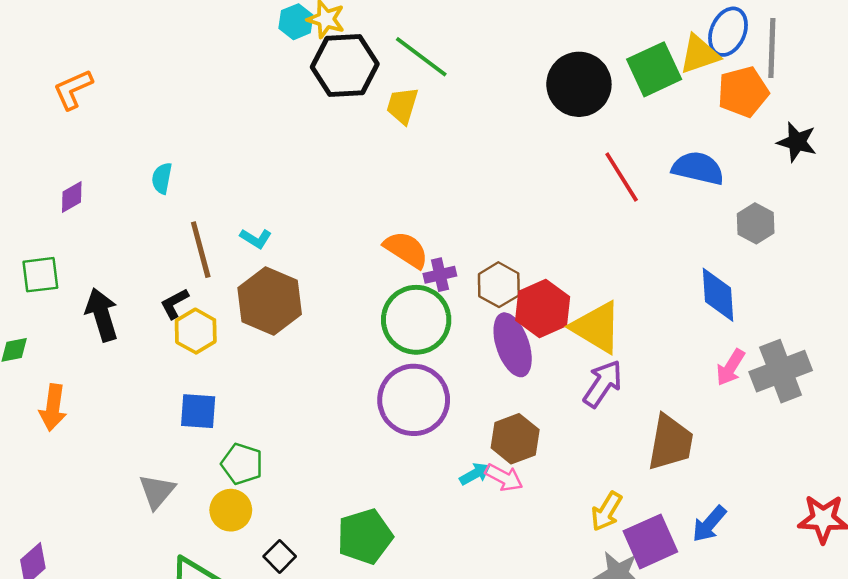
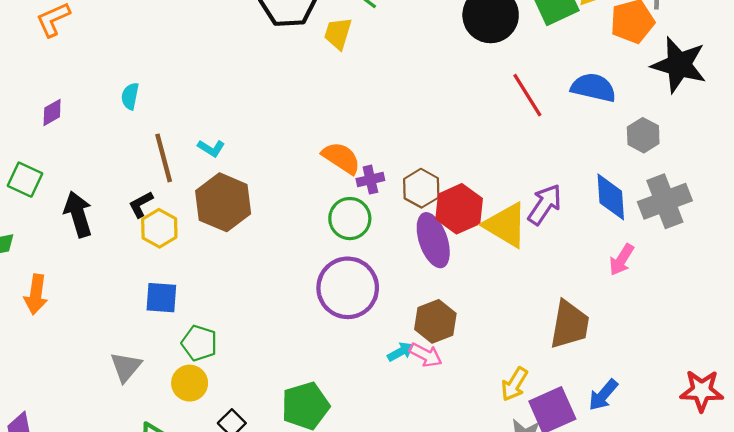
black star: (797, 142) -> (679, 65), size x1.6
green square: (40, 275) -> (25, 180), turned 32
green circle: (416, 320) -> (350, 219), size x0.7
gray cross: (781, 371) -> (665, 201), moved
purple arrow: (603, 384) -> (545, 204), moved

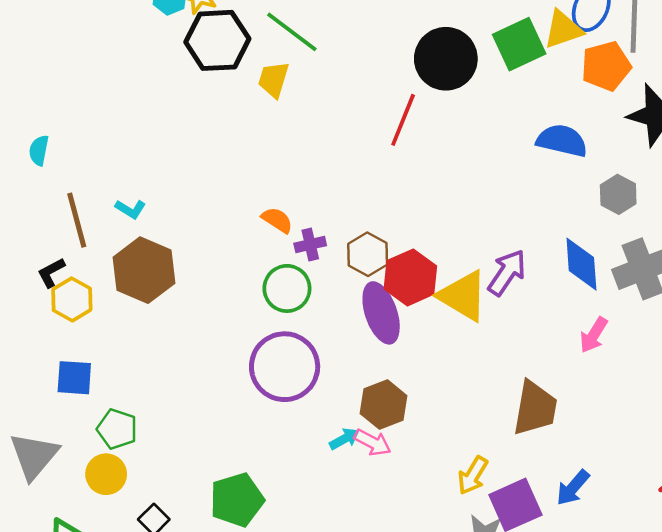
red line: (527, 95) -> (403, 120), moved, turned 54
orange semicircle: (341, 158) -> (277, 220), size x0.7
gray triangle: (126, 367) -> (34, 456), size x1.4

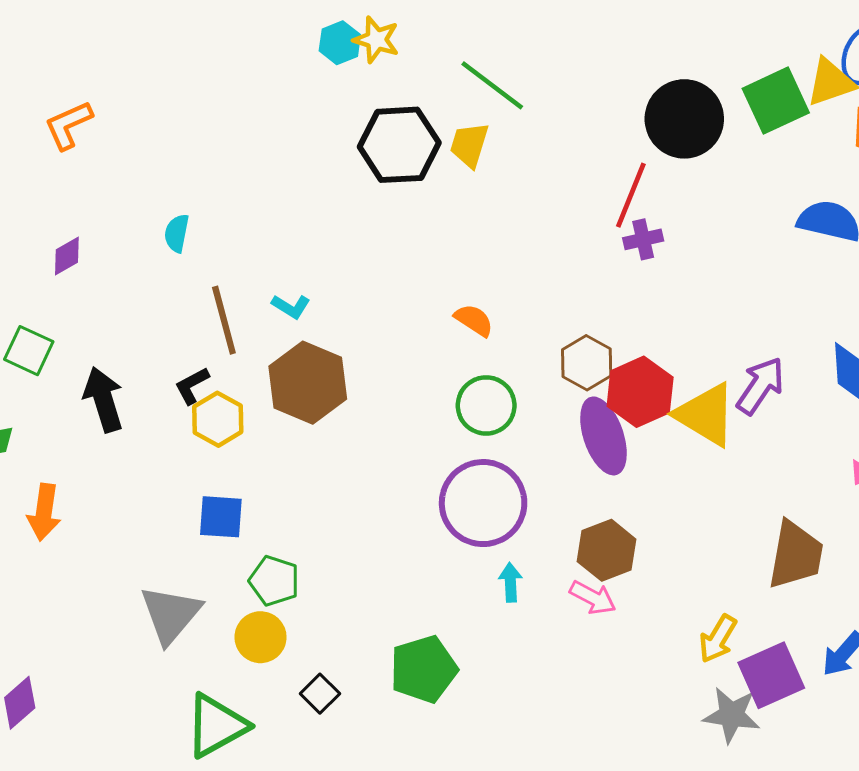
black hexagon: (217, 40) -> (399, 145), moved
purple cross: (310, 244) -> (643, 239), moved
cyan arrow: (344, 439) -> (511, 582), moved, turned -64

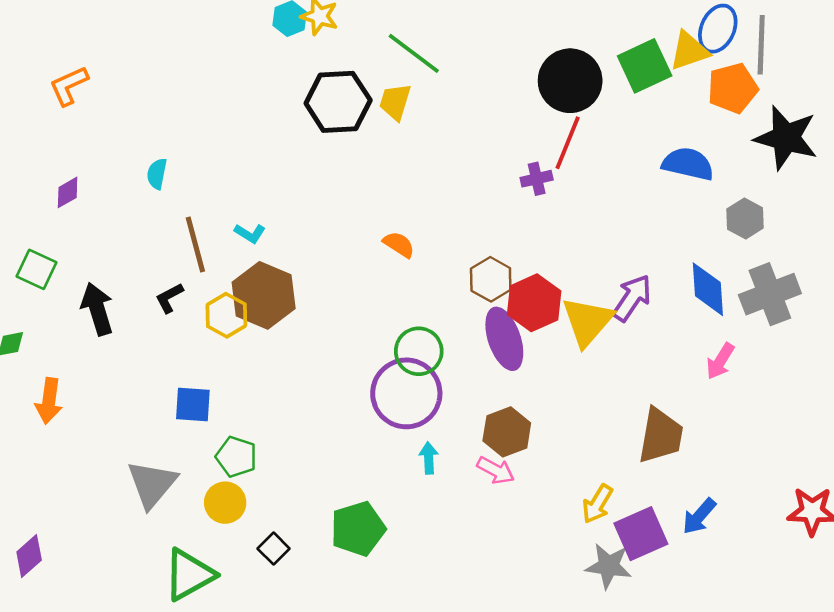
red line: (631, 195) -> (568, 143), moved
green circle: (486, 405) -> (419, 351), moved
yellow triangle: (706, 415) -> (587, 321), turned 40
yellow hexagon: (218, 419) -> (226, 315), moved

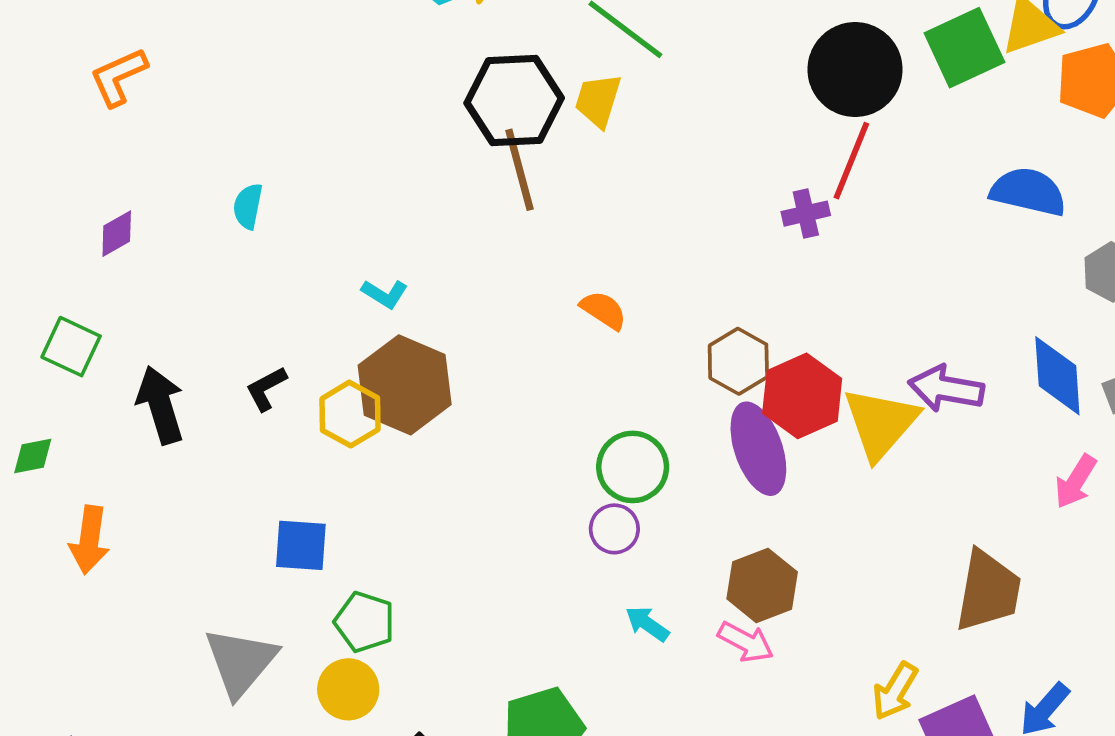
brown line: (195, 245) -> (520, 170), moved
purple arrow: (632, 298) -> (946, 389), turned -114
purple circle: (406, 393) -> (614, 529), size x0.5
cyan arrow: (429, 458) -> (647, 624), turned -52

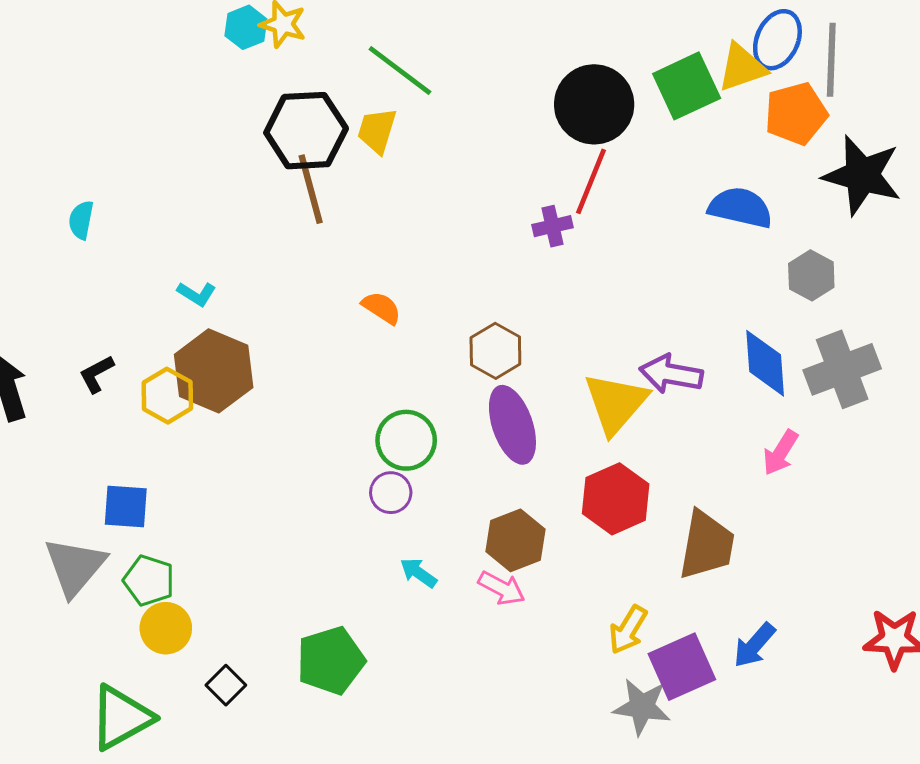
red hexagon: (802, 396) -> (616, 499), moved
green pentagon: (365, 622) -> (149, 580), moved
gray triangle: (241, 662) -> (75, 567), moved

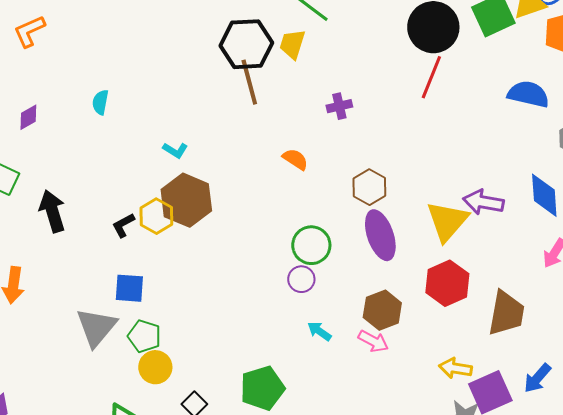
purple cross: (552, 226) -> (339, 106), moved
black L-shape: (96, 374) -> (123, 225), moved
yellow arrow: (628, 630) -> (455, 368), turned 68

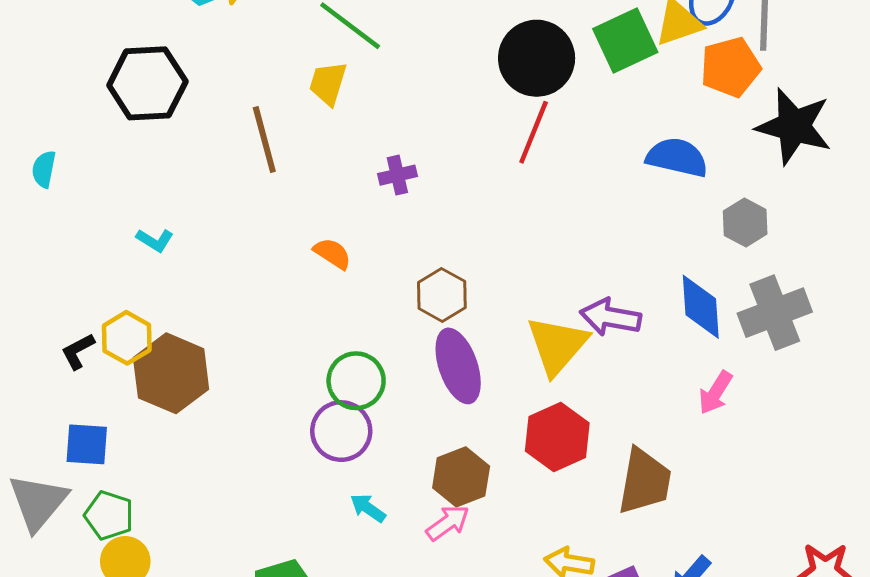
black hexagon: (246, 44) -> (147, 83), moved
brown hexagon: (186, 200) -> (171, 373), moved
purple circle: (301, 279) -> (341, 431), size x1.5
pink arrow: (373, 341) -> (448, 523), turned -64

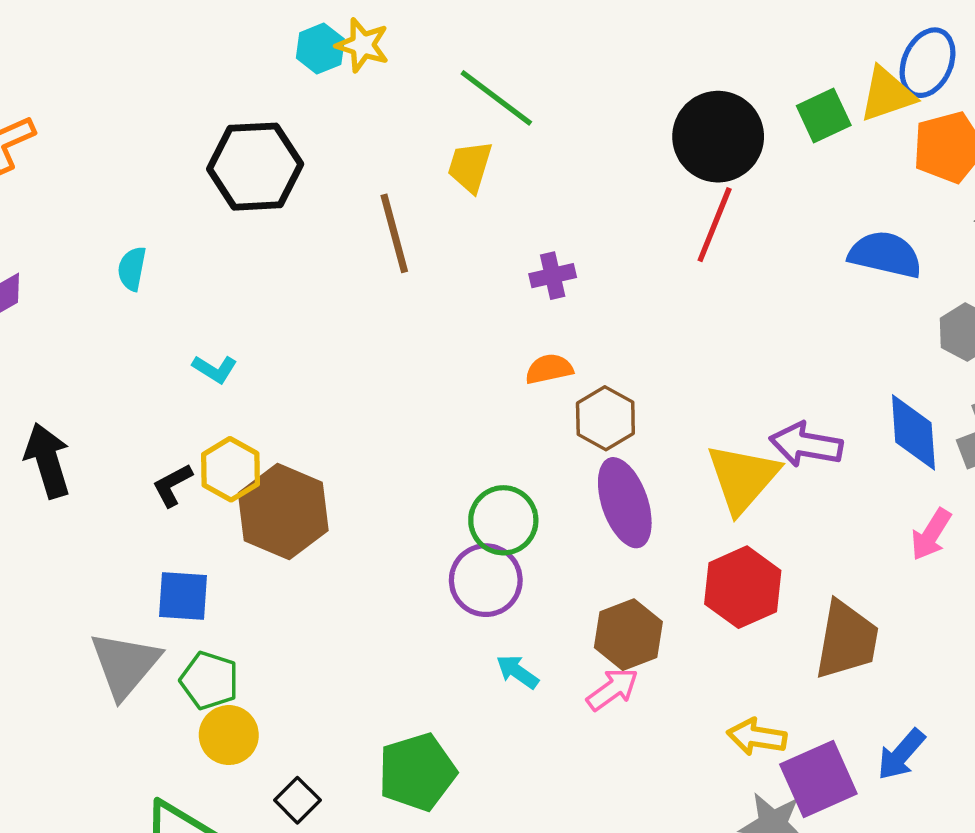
green square: (625, 40) -> (824, 115), size x0.7
cyan L-shape: (155, 240) -> (215, 369), moved
orange semicircle: (332, 254) -> (549, 369), moved, turned -45

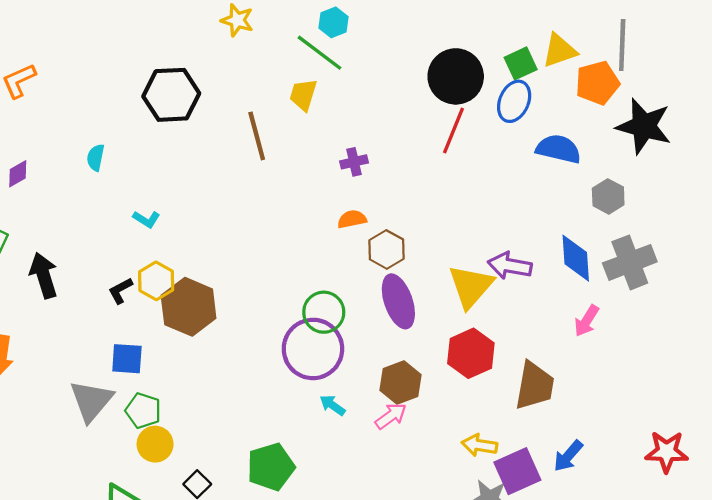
cyan hexagon: (320, 49) -> (333, 22), moved
blue ellipse: (928, 63) -> (514, 101), moved
purple circle: (486, 580) -> (313, 349), size x1.4

